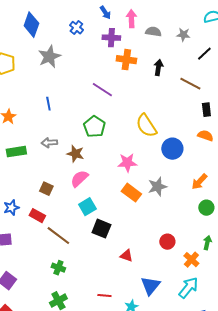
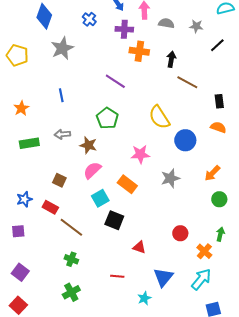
brown line: (190, 84) -> (187, 82), moved
orange rectangle: (131, 193) -> (127, 184), moved
red line: (104, 296) -> (117, 276), moved

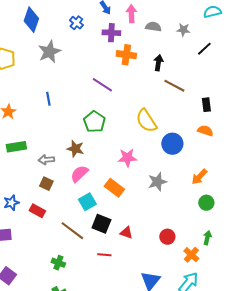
gray arrow: (62, 134) -> (46, 160), moved
brown line: (71, 227) -> (72, 231), moved
red triangle: (139, 247) -> (126, 233), moved
red line: (117, 276) -> (104, 255), moved

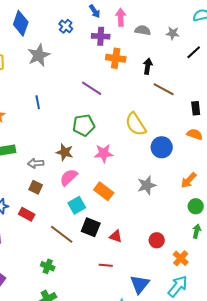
green pentagon: (94, 122) -> (84, 125), turned 30
pink star: (127, 158) -> (104, 153), moved
green arrow: (207, 238) -> (197, 231), moved
red line: (104, 255) -> (106, 265), moved

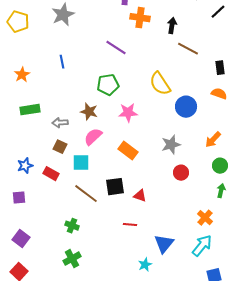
cyan square: (77, 205) -> (81, 163), moved, turned 30
black square: (91, 227) -> (115, 187), turned -30
red circle: (157, 240) -> (181, 173), moved

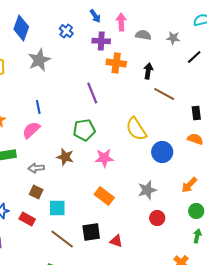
purple line: (116, 48) -> (92, 93), turned 35
pink semicircle: (93, 137) -> (31, 130), moved

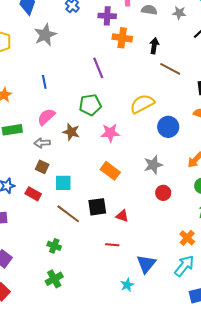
yellow semicircle: (136, 129) -> (142, 104), turned 95
pink semicircle: (31, 130) -> (46, 117), moved

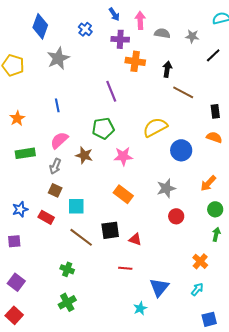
gray arrow: (42, 143) -> (55, 166), turned -63
cyan arrow: (184, 266) -> (197, 289), size x0.6

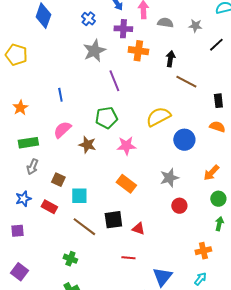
gray star: (58, 58) -> (94, 51), moved
gray arrow: (55, 166) -> (32, 167), moved
orange cross: (200, 261) -> (203, 251), turned 35

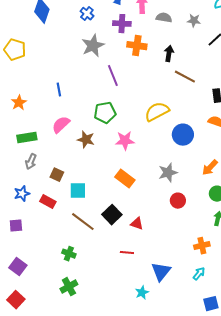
black square: (113, 220) -> (112, 215), turned -36

